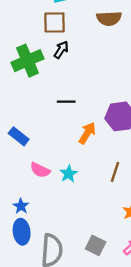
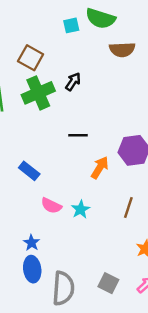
brown square: (55, 22) -> (31, 58), moved, turned 30

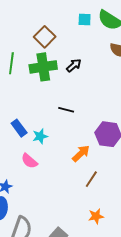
orange arrow: (100, 168) -> (81, 153), moved
cyan star: (81, 209) -> (40, 136), moved

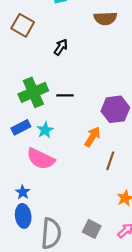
green cross: (43, 67) -> (33, 92), moved
blue rectangle: (19, 128) -> (21, 127), turned -66
pink semicircle: (29, 161) -> (41, 159), size x1.5

